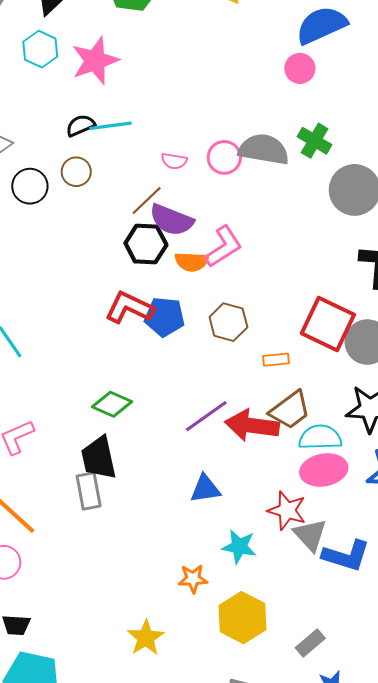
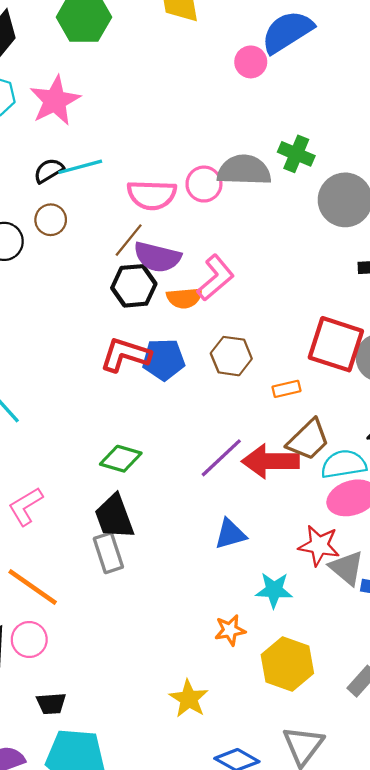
pink circle: (300, 68) -> (251, 62), moved
pink semicircle: (174, 161) -> (152, 195), size x1.8

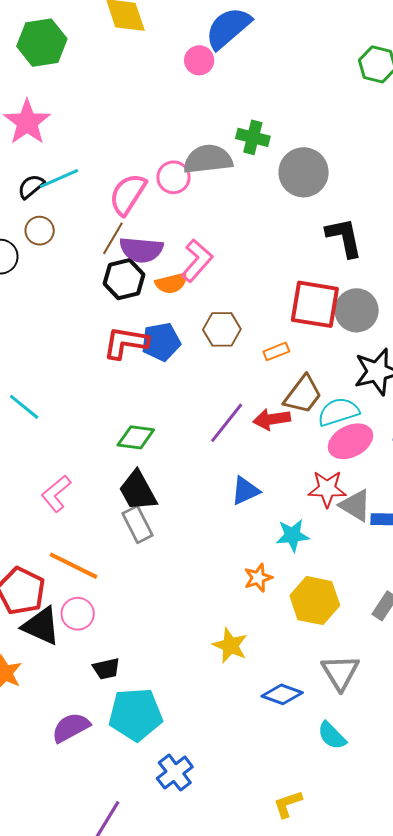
pink semicircle: (152, 195) -> (128, 194), turned 129
red arrow: (270, 461) -> (272, 419), size x0.7

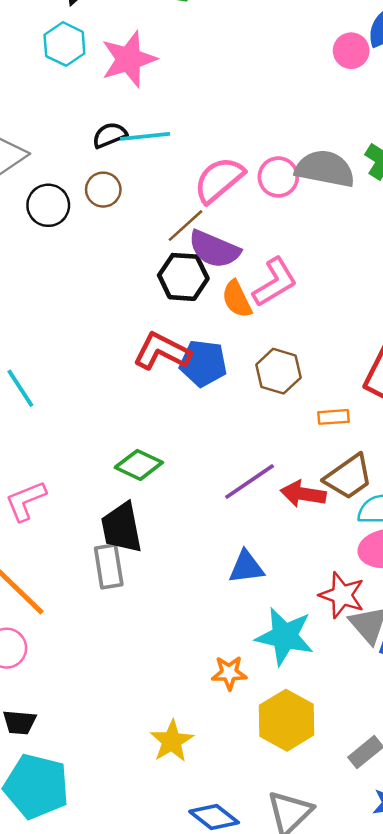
orange semicircle: (171, 283) -> (237, 299), turned 60
cyan star: (293, 535) -> (285, 636), size x1.4

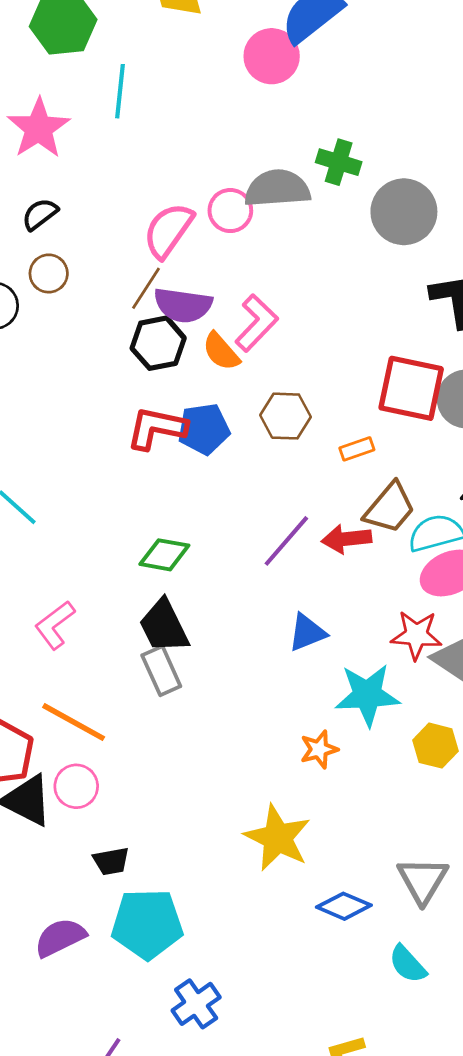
pink circle: (351, 51) -> (272, 56), size x1.4
cyan line: (145, 136) -> (120, 91), moved, turned -63
yellow hexagon: (287, 720) -> (435, 746), moved, size x0.7
yellow star: (172, 741) -> (278, 838), size x1.4

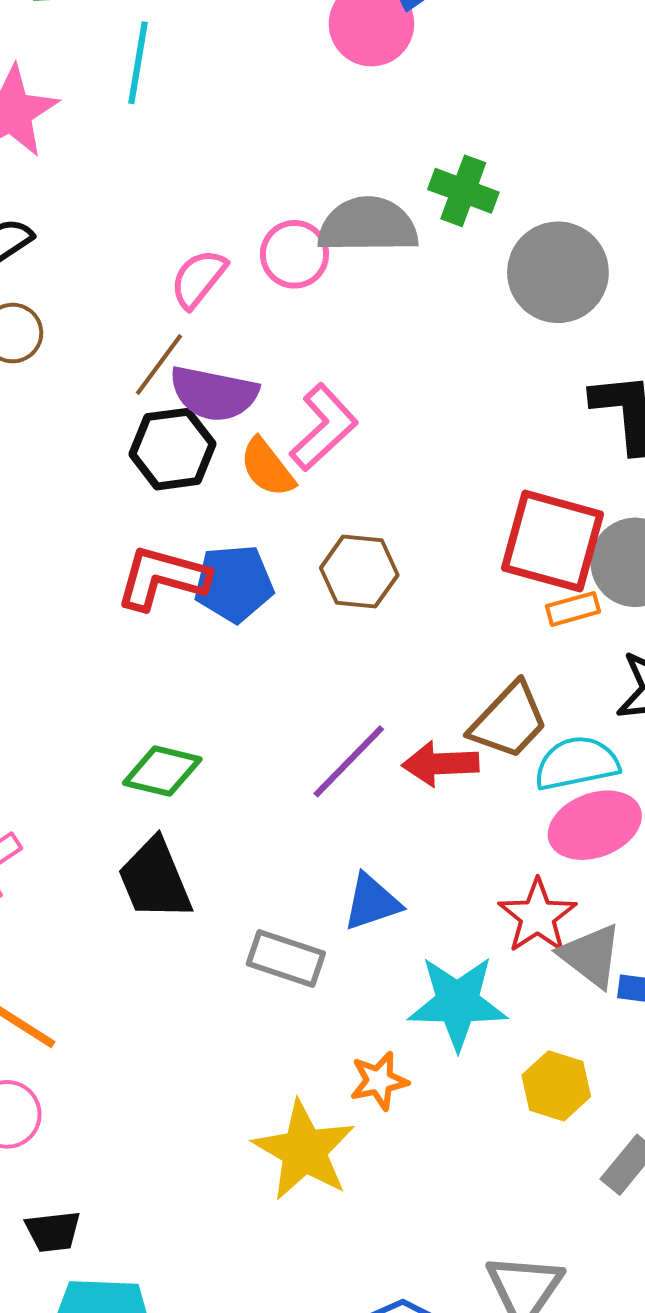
pink semicircle: (168, 230) -> (198, 279), size x0.7
orange rectangle: (357, 449) -> (573, 609), moved
red star: (416, 635) -> (537, 916), turned 30
gray rectangle: (161, 671) -> (286, 958), moved, turned -51
yellow star: (278, 838) -> (304, 1151), moved

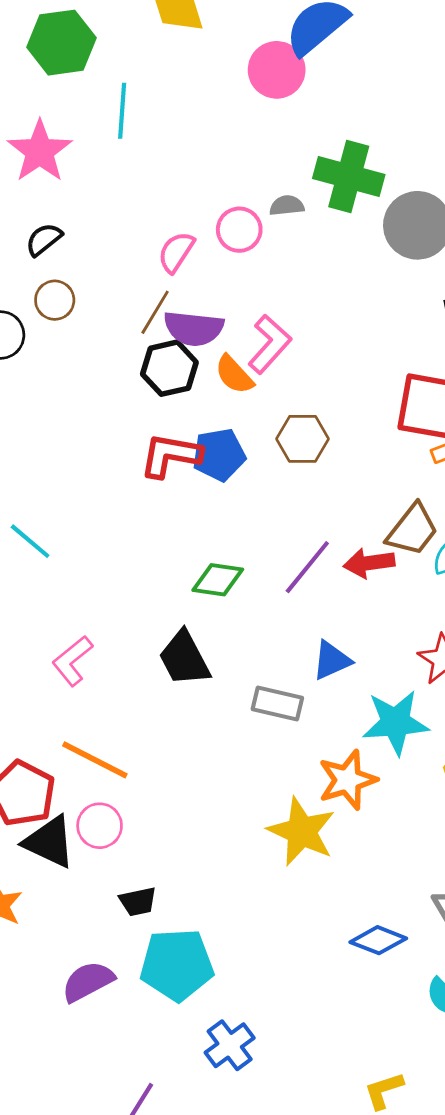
green cross: (463, 191) -> (349, 176), size x1.5
gray semicircle: (368, 225) -> (287, 206), size x0.5
green diamond: (162, 771) -> (218, 580), moved
orange star: (379, 1081) -> (348, 780), size x1.5

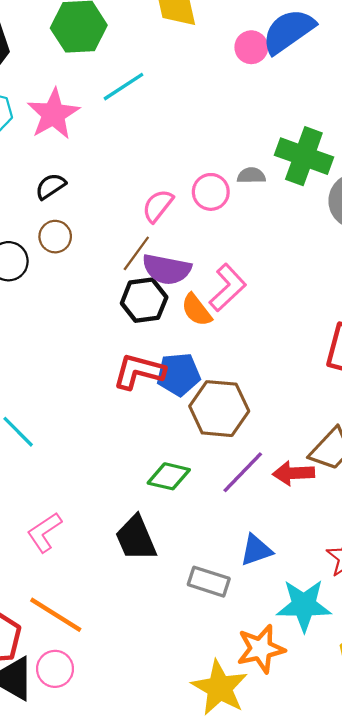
pink circle: (277, 70) -> (251, 47), moved, size x0.7
cyan line: (122, 111) -> (123, 87), turned 48
brown hexagon: (303, 439) -> (219, 409), moved, size x1.4

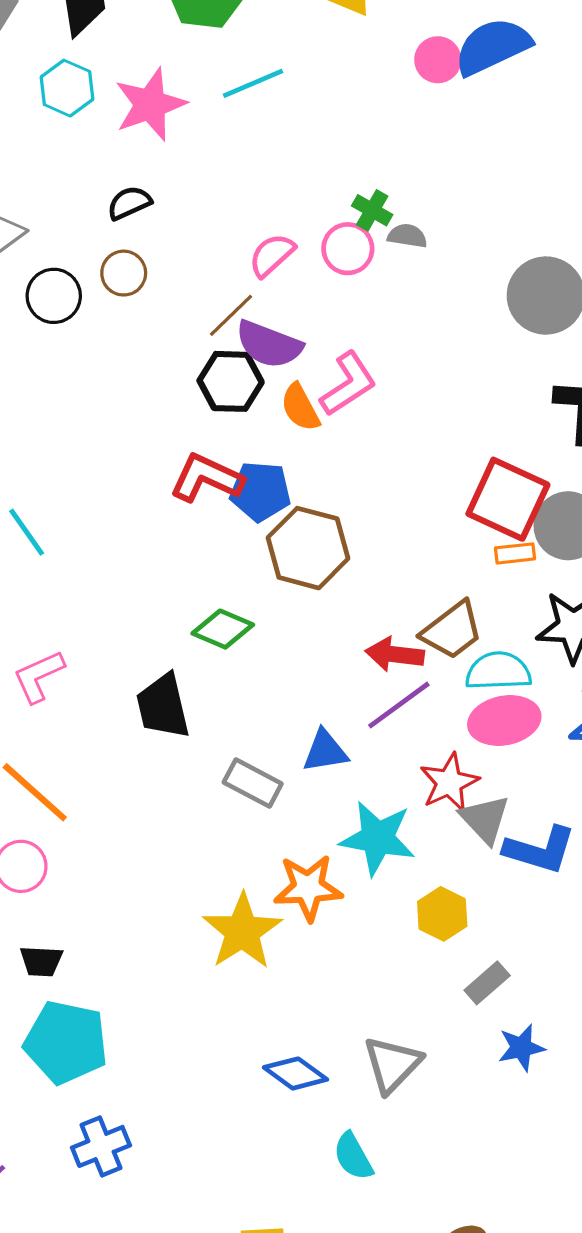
green cross: (304, 156) -> (372, 210), moved, size x0.5
purple line: (243, 472) -> (399, 705), moved

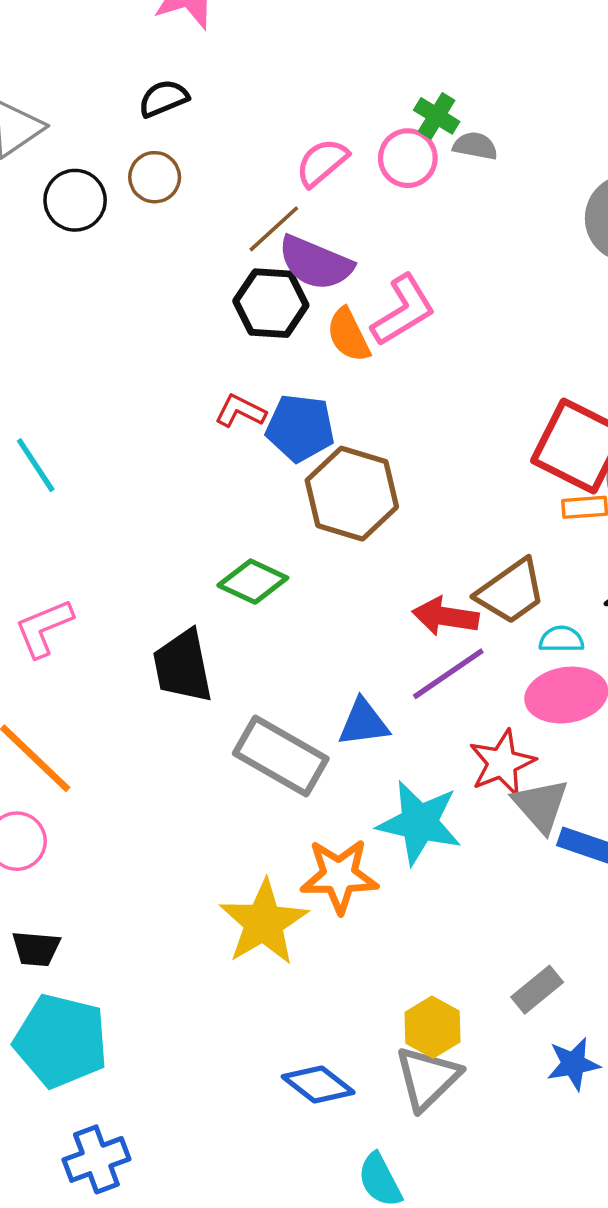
red L-shape: (207, 478) -> (240, 411), size x0.6
cyan semicircle: (498, 671) -> (561, 639), size x0.6
gray rectangle: (253, 783) -> (281, 756), size x1.4
yellow hexagon: (442, 914) -> (433, 1027), moved

